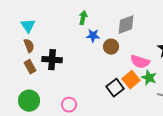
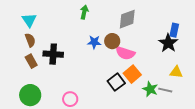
blue star: (93, 36) -> (94, 42), moved
pink semicircle: (140, 62) -> (125, 53), moved
green star: (149, 78) -> (150, 89), moved

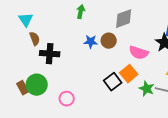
brown semicircle: (30, 40) -> (35, 39), moved
pink semicircle: (125, 53) -> (139, 53), moved
brown rectangle: (31, 61) -> (23, 88), moved
green circle: (30, 95) -> (37, 85), moved

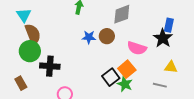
brown semicircle: (35, 39) -> (33, 34), size x1.5
black cross: (50, 54) -> (50, 66), moved
green circle: (37, 85) -> (30, 51), moved
green star: (147, 89) -> (125, 84), moved

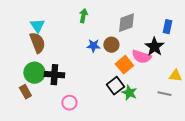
cyan triangle: (24, 15) -> (37, 26), moved
blue rectangle: (169, 25) -> (167, 27), moved
black star: (163, 38) -> (154, 47), moved
green circle: (30, 51) -> (34, 73), moved
orange square: (127, 69) -> (124, 65), moved

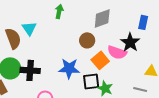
cyan triangle: (37, 26) -> (29, 28), moved
blue star: (93, 46) -> (69, 68), moved, size x1.5
black square: (115, 86) -> (91, 81), turned 30

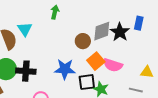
gray diamond: (102, 18) -> (102, 31), moved
black star: (130, 42) -> (120, 32), moved
pink semicircle: (117, 52) -> (113, 65), moved

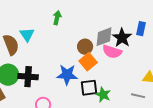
orange square: (96, 61) -> (88, 62), moved
pink semicircle: (113, 65) -> (112, 52), moved

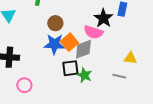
gray diamond: (104, 37) -> (83, 49), moved
brown circle: (85, 47) -> (55, 23), moved
blue star: (67, 75) -> (54, 44), moved

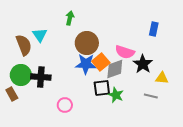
black star: (103, 18) -> (143, 64), moved
brown circle: (55, 23) -> (87, 43), size x1.5
pink circle: (24, 85) -> (65, 105), moved

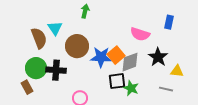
brown circle: (87, 43) -> (77, 46), moved
pink semicircle: (125, 52) -> (140, 34), moved

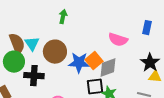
cyan triangle: (55, 28) -> (32, 44), moved
black star: (158, 57) -> (150, 63), moved
green circle: (36, 68) -> (14, 62), moved

